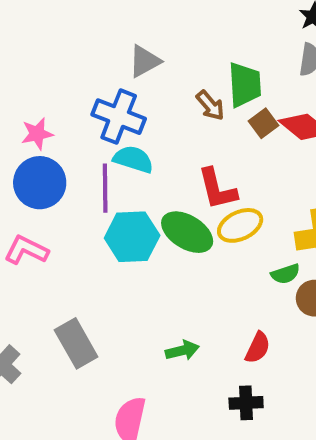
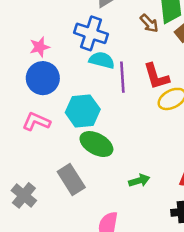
purple line: (105, 188) -> (122, 77), moved
green ellipse: (187, 232) -> (96, 144), moved
cyan hexagon: (132, 237) -> (83, 111), moved

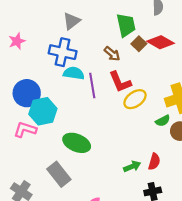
brown arrow: (149, 23) -> (112, 54), moved
pink star: (40, 47) -> (17, 41), moved
cyan hexagon: (83, 111) -> (43, 111), moved
green arrow: (139, 181) -> (132, 166), moved

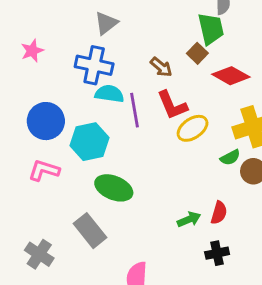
green trapezoid: (126, 25) -> (211, 29), moved
red diamond: (161, 42) -> (231, 76), moved
cyan hexagon: (43, 111) -> (89, 142), moved

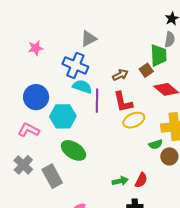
brown arrow: (161, 67) -> (120, 75), turned -77
gray cross: (39, 254) -> (23, 165), moved

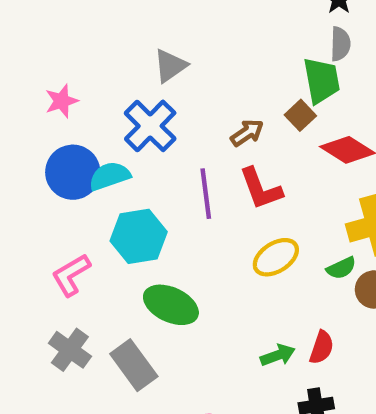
blue cross: (75, 65) -> (150, 126), turned 30
cyan semicircle: (82, 87) -> (110, 176), moved, turned -30
blue circle: (36, 97) -> (73, 172), moved
yellow ellipse: (134, 120) -> (276, 257), moved
pink L-shape: (29, 130) -> (71, 275), turned -50

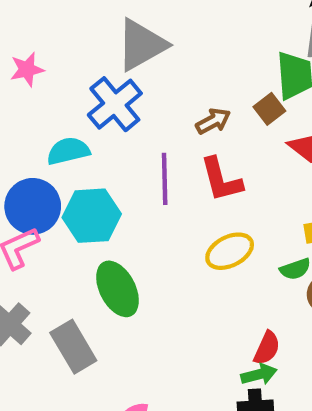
gray triangle: (170, 66) -> (142, 45), size x1.5
blue circle: (73, 172) -> (33, 206), moved
green ellipse: (171, 305) -> (117, 289), turned 32
green arrow: (278, 355) -> (259, 374), moved

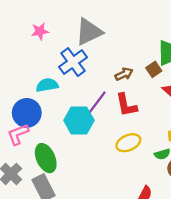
pink star: (27, 69) -> (40, 31), moved
purple line: (165, 179) -> (97, 103), turned 35
cyan hexagon: (92, 216) -> (79, 120), moved
green ellipse: (117, 289) -> (46, 158), moved

